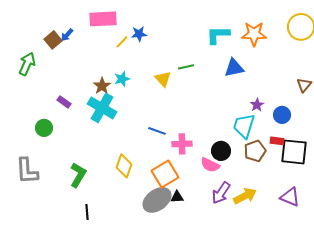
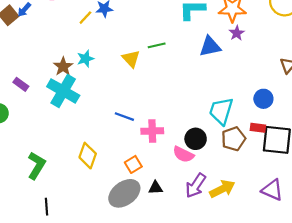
purple star: (257, 105) -> (237, 33), moved
orange square: (165, 174) -> (133, 164), size x0.6
black triangle: (177, 197) -> (156, 188), moved

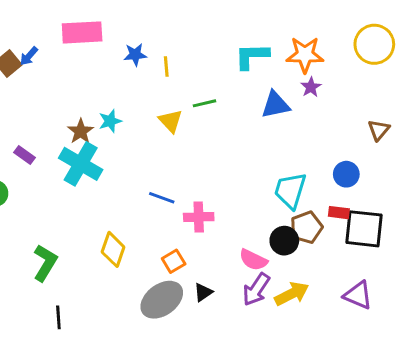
yellow line: (85, 18) -> (166, 66), moved, turned -48
black circle: (196, 139) -> (284, 241), moved
pink semicircle: (183, 154) -> (253, 260), moved
black triangle: (156, 188) -> (203, 292), turned -32

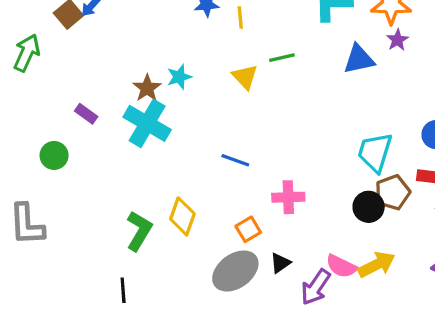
pink cross: (199, 217) -> (288, 197), moved
pink semicircle: (253, 260) -> (341, 266), moved
green L-shape: (45, 263) -> (139, 231), moved
purple arrow: (256, 289) -> (316, 287), moved

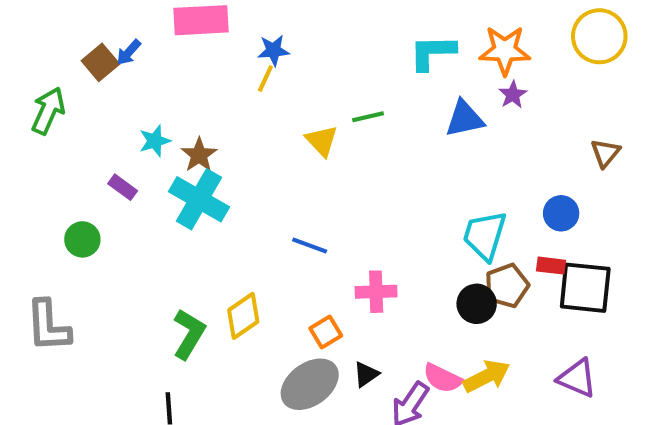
yellow line: (240, 17) -> (265, 79), moved, turned 30
cyan star: (179, 77) -> (155, 141), moved
yellow diamond: (182, 216) -> (243, 316), turned 36

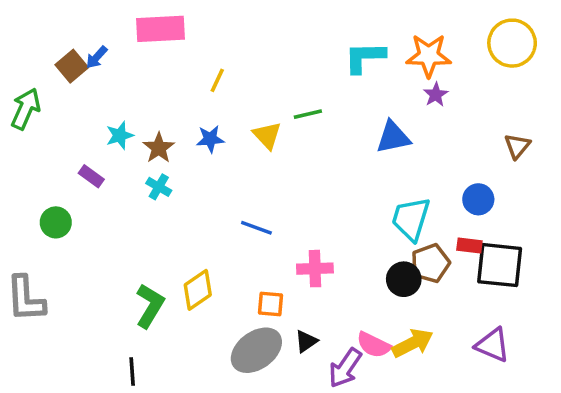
blue star: (273, 50) -> (210, 139), moved
blue triangle: (465, 119) -> (393, 137), moved
cyan cross: (199, 199) -> (159, 187), size x0.5
orange square: (326, 332) -> (271, 304), turned 36

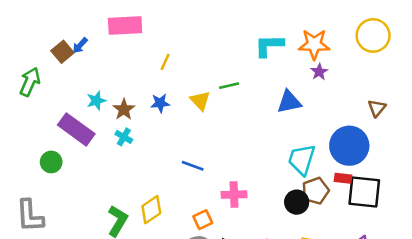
purple rectangle: (91, 176) -> (76, 129), size x2.0
blue circle: (478, 199) -> (349, 146), size x1.8
orange square: (271, 304) -> (203, 220), turned -30

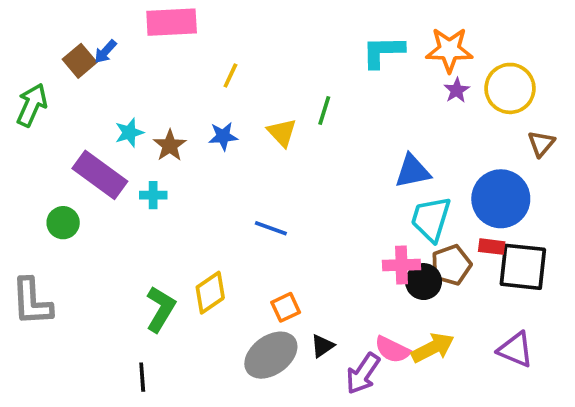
yellow circle: (373, 35) -> (510, 88), moved
green line: (229, 86) -> (324, 110), turned -60
blue triangle: (289, 102) -> (413, 171), moved
cyan cross: (124, 137) -> (153, 195), moved, turned -30
pink cross: (234, 195) -> (401, 265), moved

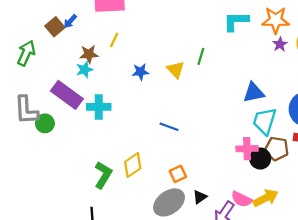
yellow line: (230, 76) -> (114, 40), moved
brown star: (170, 145) -> (89, 54), moved, turned 30
cyan cross: (153, 195) -> (99, 107), size x1.5
brown pentagon: (451, 265) -> (277, 149), turned 30
gray L-shape: (32, 302) -> (26, 110), moved

